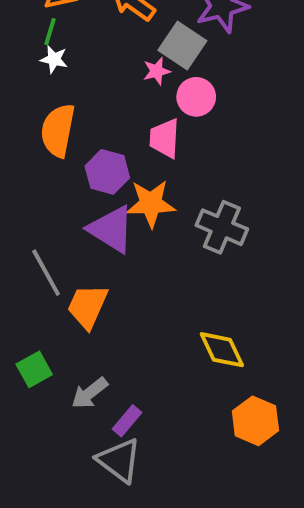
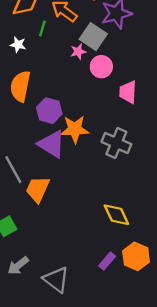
green line: (50, 32) -> (42, 28), moved
pink trapezoid: (165, 138) -> (128, 92), moved
gray arrow: (90, 393) -> (18, 266), moved
purple rectangle: (127, 421) -> (107, 261), moved

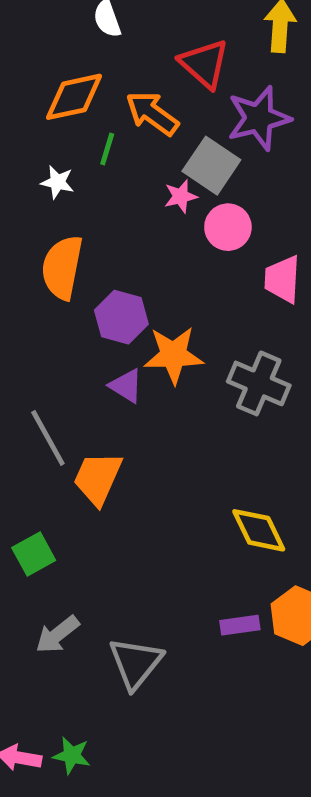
purple triangle: (52, 144) -> (126, 386), size x0.6
purple rectangle: (107, 261) -> (240, 625), turned 42
gray triangle: (56, 280) -> (136, 663), turned 32

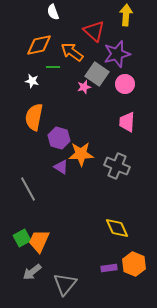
green line: (107, 149) -> (53, 67), turned 72
pink circle: (228, 227) -> (125, 84), moved
orange trapezoid: (98, 478) -> (39, 241), moved

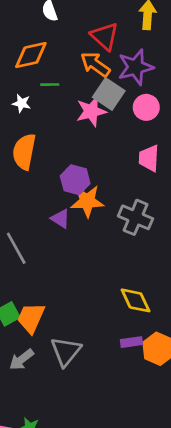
orange arrow: (72, 52) -> (95, 64), moved
pink star: (84, 87) -> (91, 111), size x1.6
purple hexagon: (59, 138) -> (75, 180), moved
purple rectangle: (109, 268) -> (131, 342), moved
gray triangle: (65, 284) -> (66, 351), moved

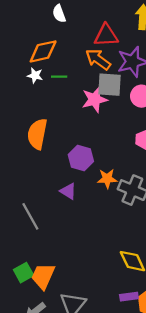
red triangle: (105, 36) -> (106, 35), turned -45
gray square: (109, 94) -> (109, 85), turned -30
white star: (22, 103) -> (35, 75), moved
orange star: (87, 201) -> (107, 179), moved, size x0.7

